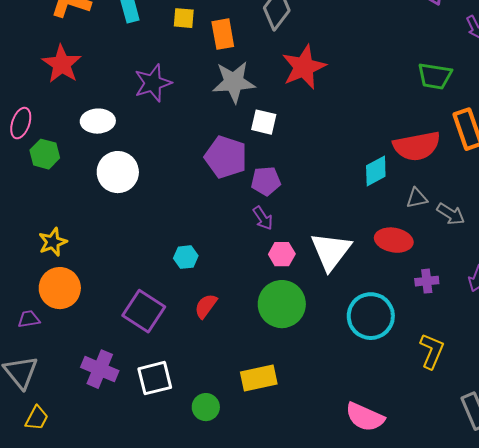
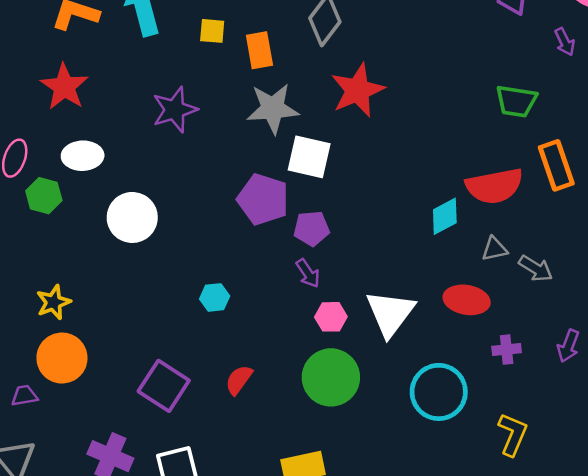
white ellipse: (98, 121) -> (83, 156), moved
white square: (264, 122) -> (309, 157), size x1.4
cyan hexagon: (186, 257) -> (215, 297), moved

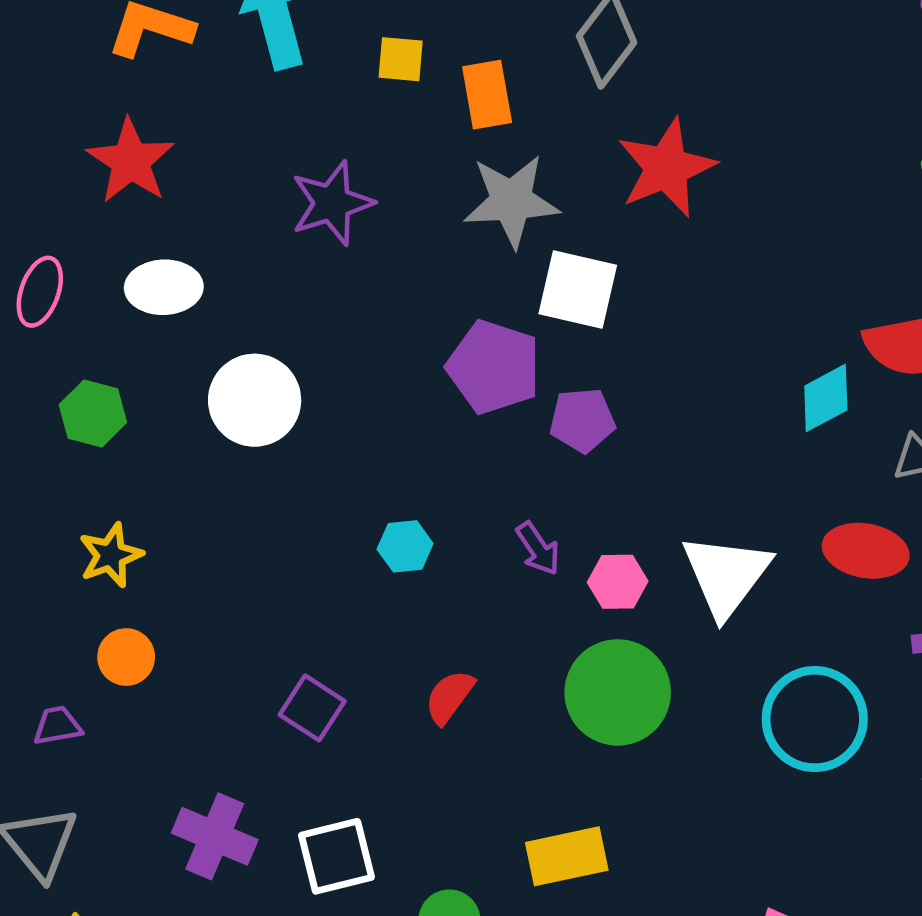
green hexagon: (44, 196) -> (93, 413), moved
purple arrow: (308, 273) -> (538, 549), moved
orange circle: (62, 358) -> (126, 657), size x0.6
purple square: (164, 386) -> (312, 708), size x0.7

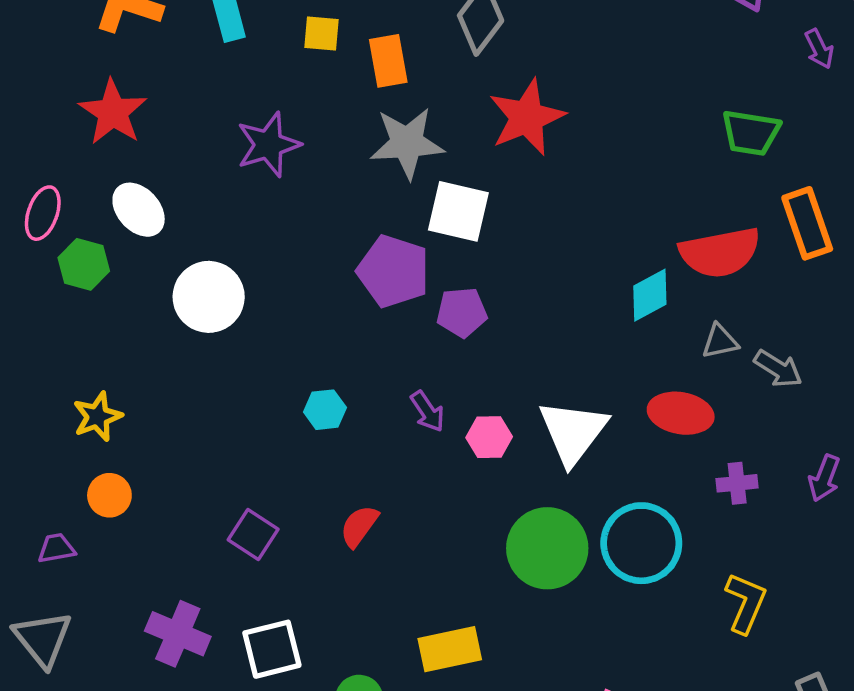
white ellipse: (164, 287) -> (139, 210), turned 50
green hexagon: (93, 413) -> (84, 264), moved
green circle: (618, 692) -> (547, 548), moved

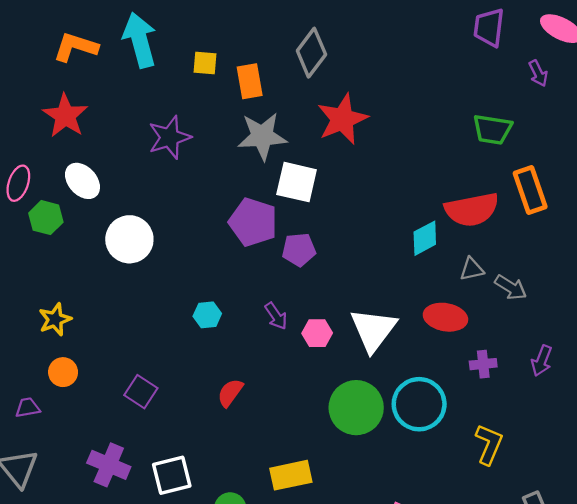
purple square: (253, 535) -> (141, 392), moved

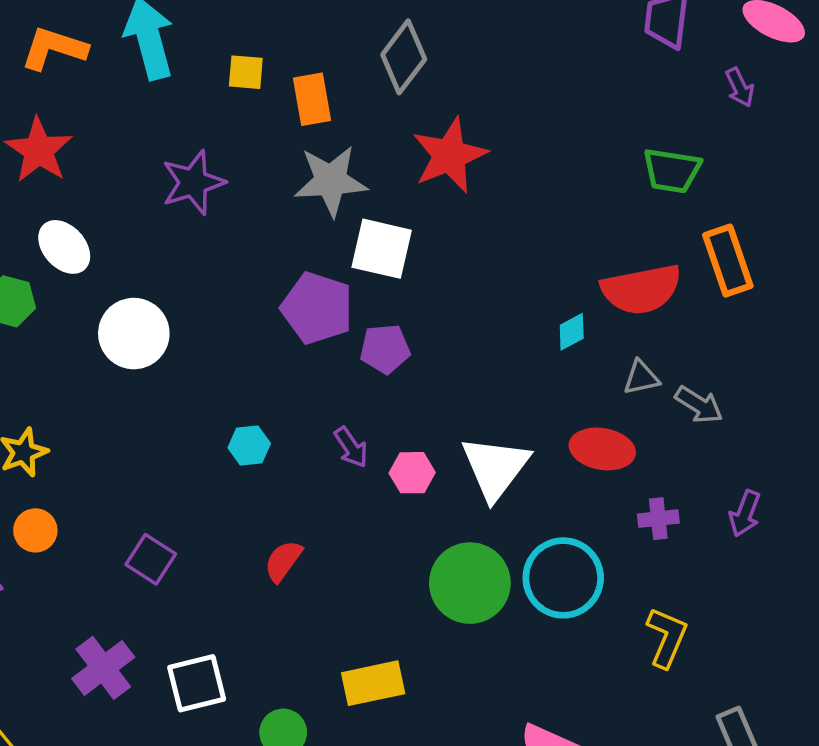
cyan diamond: (425, 238) -> (572, 332), size x0.7
purple cross: (109, 465) -> (103, 668), turned 30

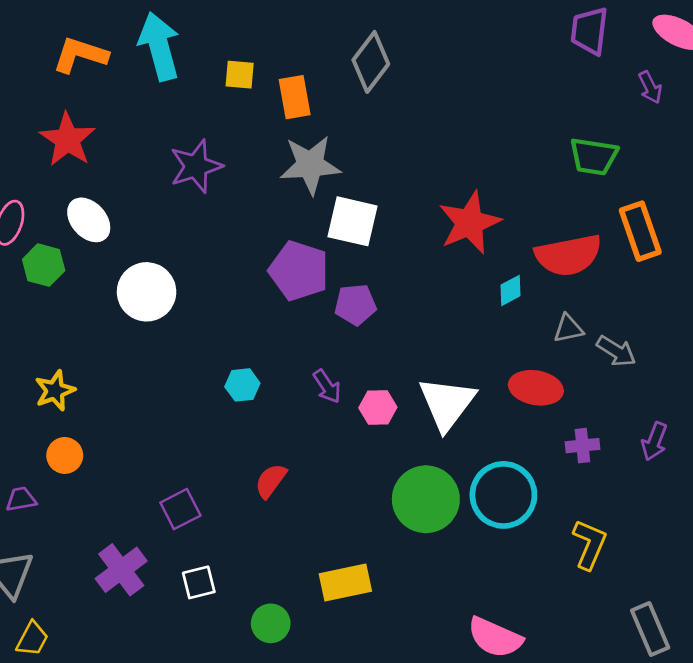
red star: (450, 155) -> (470, 223), moved
purple square: (151, 559) -> (180, 509), moved, turned 30
white square: (197, 683) -> (199, 582), size x0.7

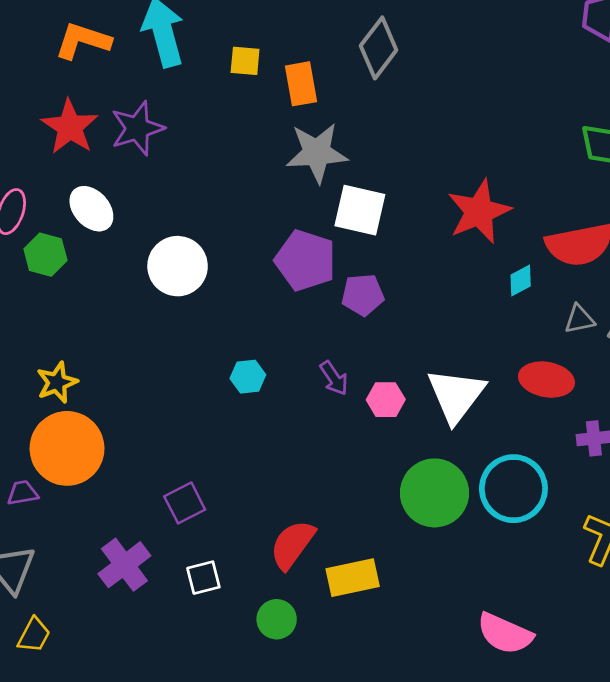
purple star: (196, 166) -> (137, 128), moved
white circle: (147, 292) -> (178, 266), moved
orange circle: (65, 455) -> (67, 448), size x2.0
red semicircle: (271, 481) -> (292, 545), moved, size x1.4

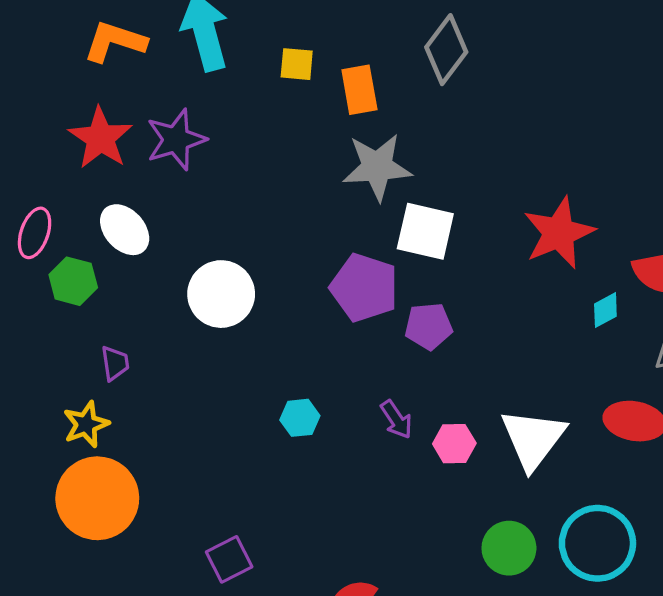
purple trapezoid: (23, 493) -> (115, 363), moved, turned 92
green circle: (434, 493) -> (509, 548), size x0.7

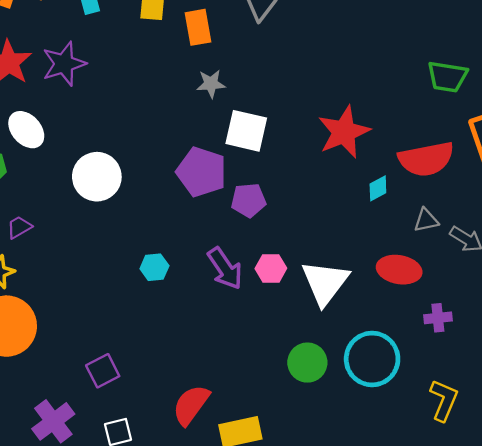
gray star: (377, 167) -> (211, 84), size x0.6
purple trapezoid: (115, 363) -> (19, 227), turned -112
purple arrow: (396, 419) -> (225, 268), size x1.5
pink hexagon: (454, 444) -> (271, 268), moved

